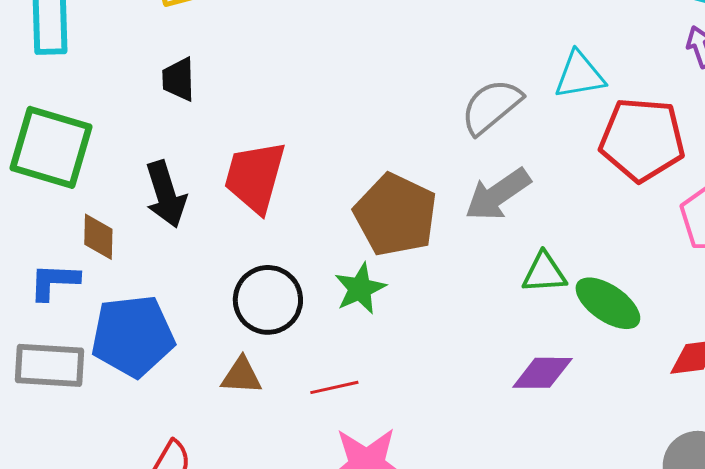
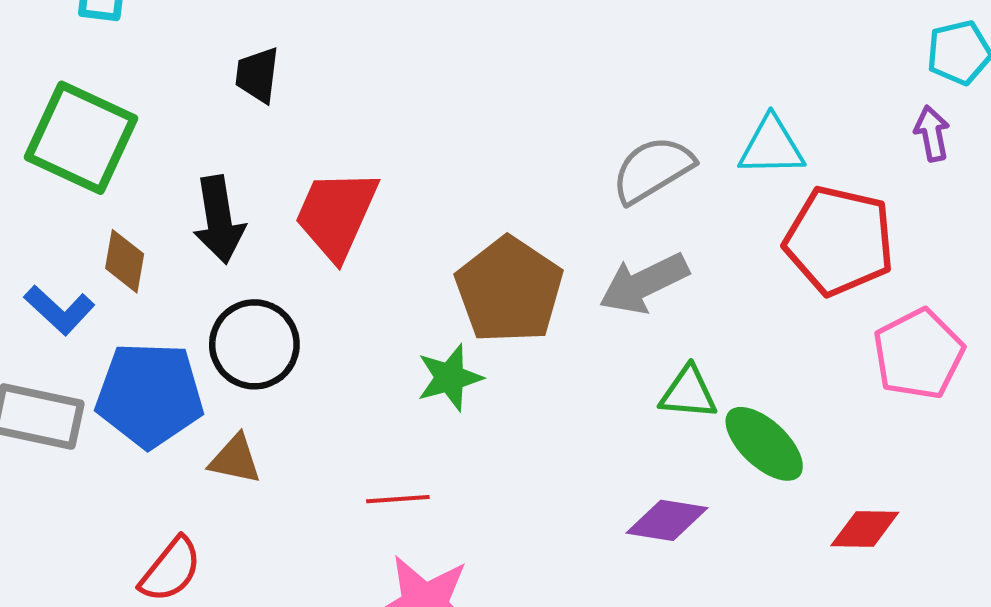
blue L-shape: (54, 281) -> (59, 310), turned -148
black circle: (268, 300) -> (254, 344), moved
brown triangle: (241, 376) -> (235, 459), moved

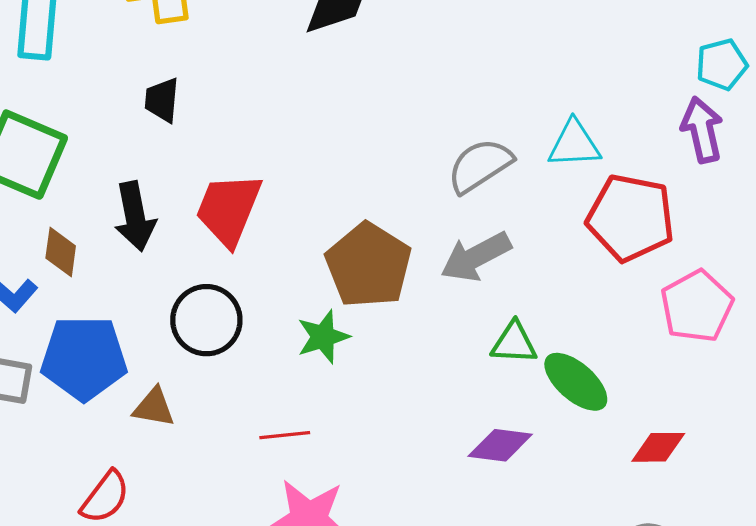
purple arrow: (932, 133) -> (702, 130), size x1.5
black circle: (254, 344) -> (206, 320), moved

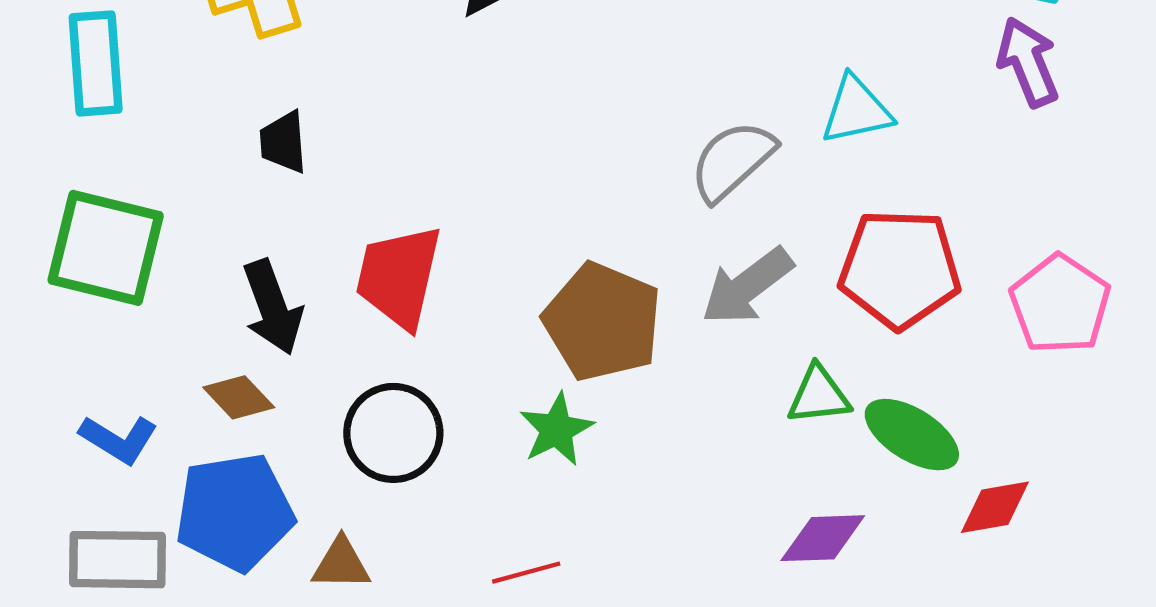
red pentagon: (631, 218) -> (900, 269), moved
brown diamond: (61, 252) -> (239, 397), moved, turned -42
red diamond: (658, 447) -> (995, 507), moved

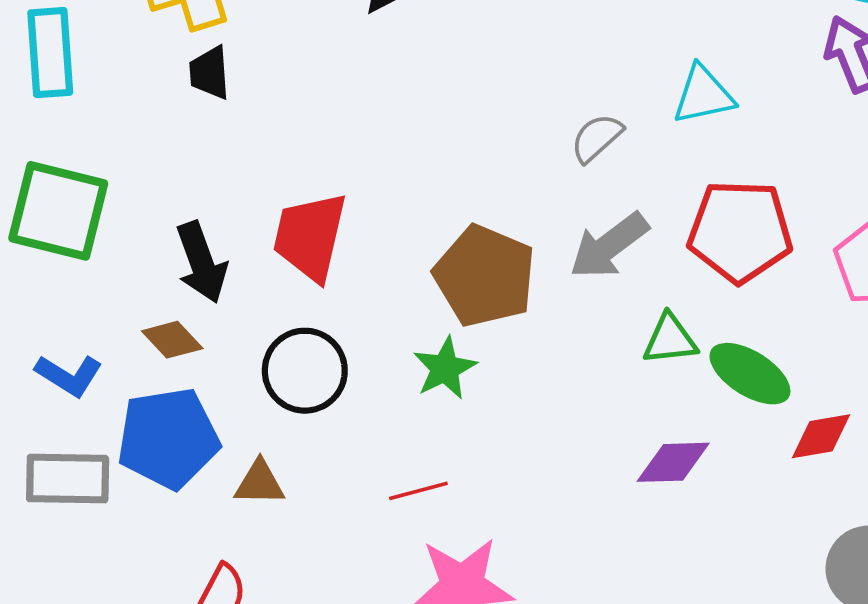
black trapezoid: (283, 142) -> (210, 73), moved
gray semicircle: (732, 161) -> (597, 138), size x0.7

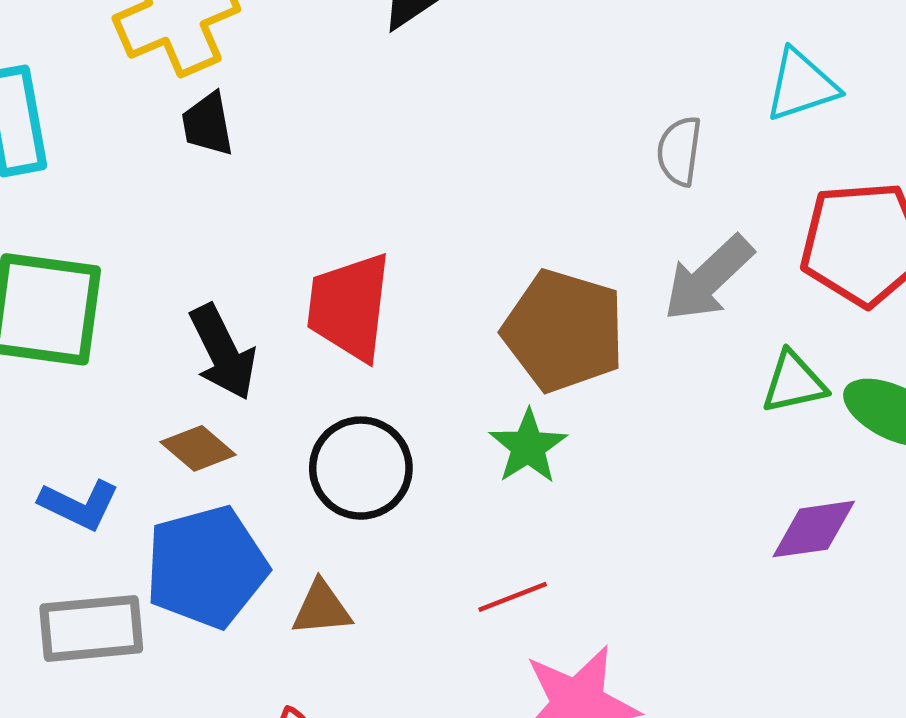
gray semicircle: (597, 138) -> (679, 151), turned -34

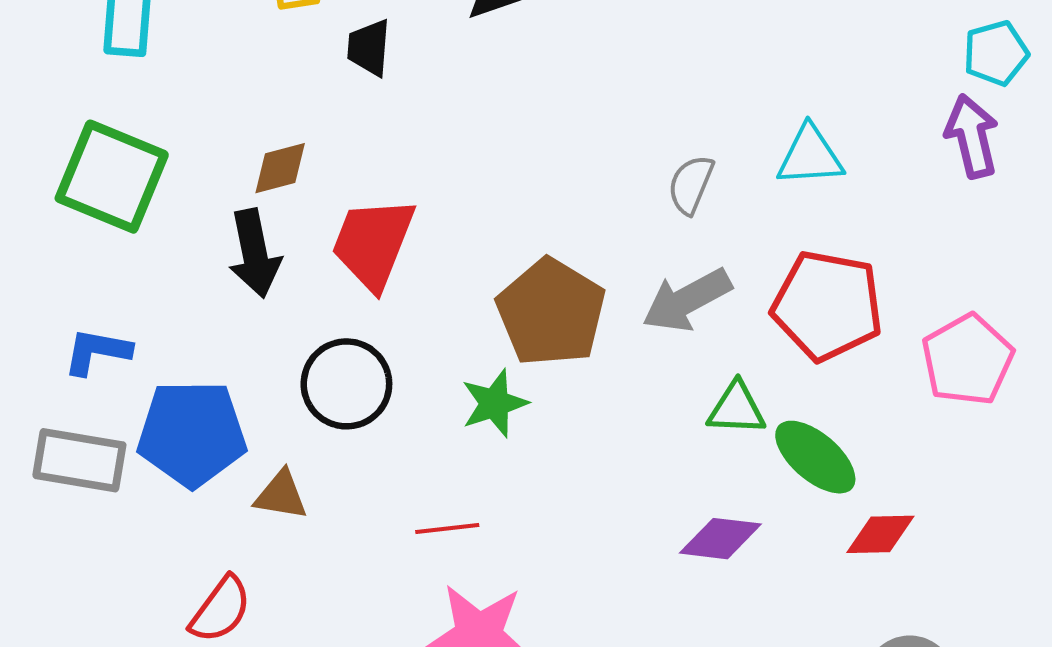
black trapezoid: (208, 124) -> (369, 48), moved
brown diamond: (198, 448) -> (280, 168), moved, turned -70
blue L-shape: (79, 505) -> (97, 352), turned 150

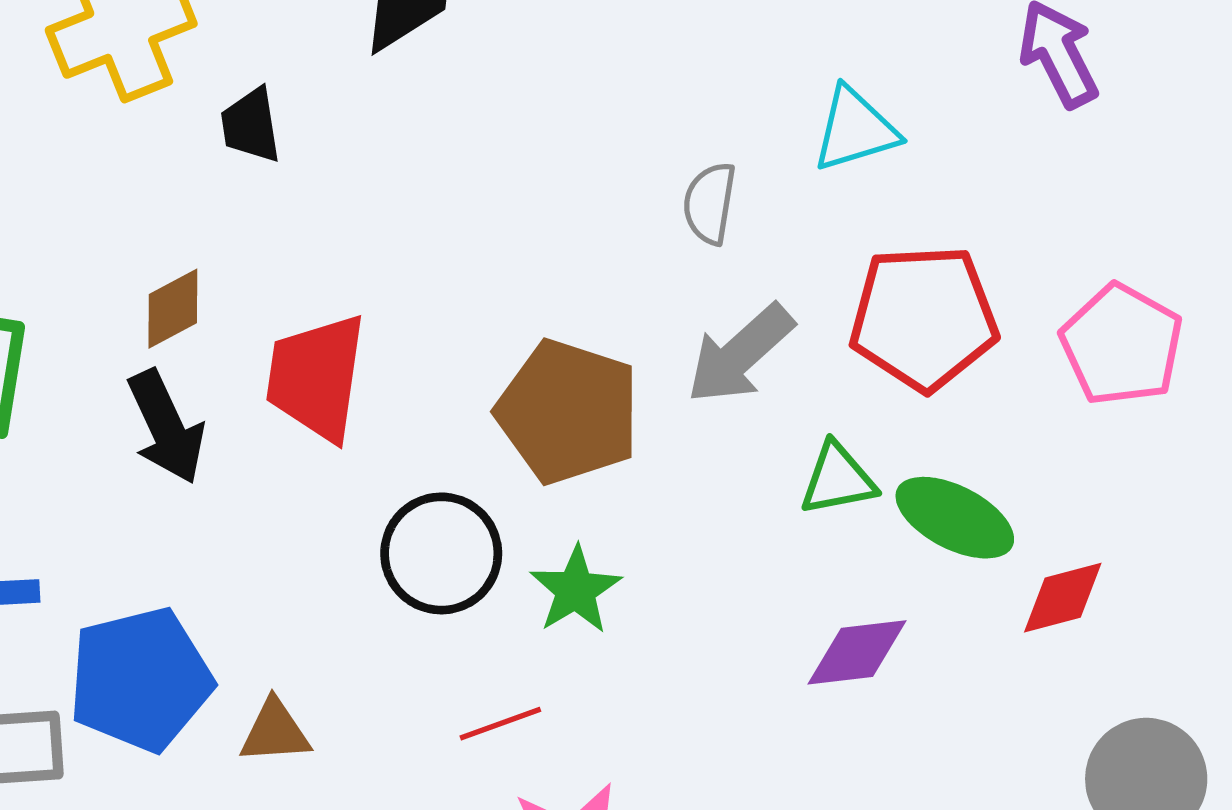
black circle: (346, 384) -> (441, 553), moved
green star: (495, 403) -> (576, 590), moved

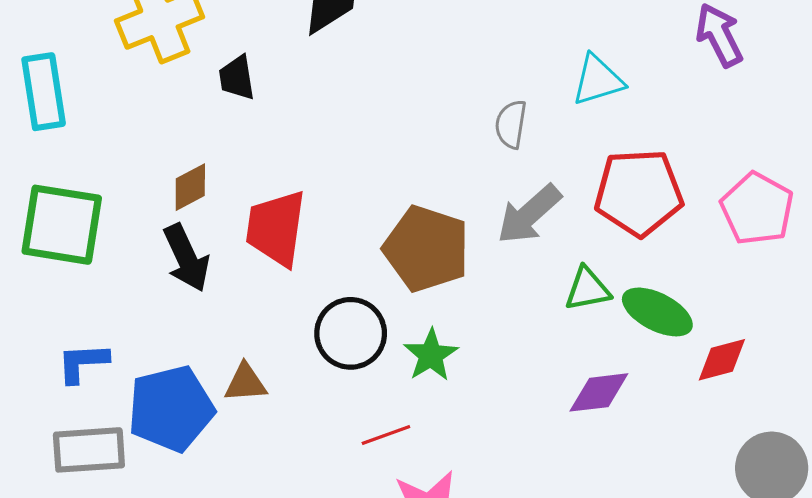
brown triangle: (275, 732) -> (245, 383), moved

